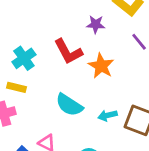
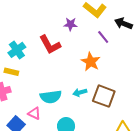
orange star: (101, 66) -> (91, 62), moved
cyan semicircle: (69, 105) -> (51, 97), moved, turned -40

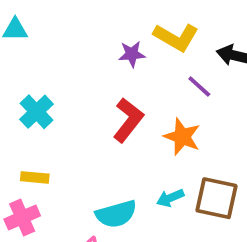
purple star: (71, 24) -> (132, 54), moved
red L-shape: (50, 45) -> (128, 120), moved, turned -105
cyan cross: (17, 50) -> (37, 112), moved

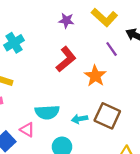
purple star: (132, 54) -> (66, 21), moved
cyan arrow: (170, 198) -> (80, 119), moved

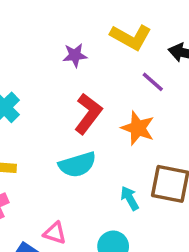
cyan semicircle: (47, 112) -> (77, 165), moved
cyan arrow: (80, 119) -> (130, 198), turned 84

